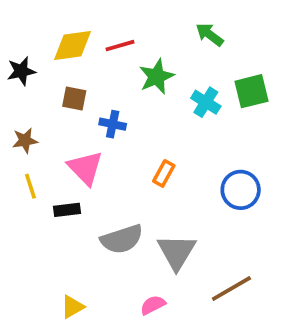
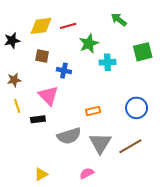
cyan cross: (206, 102) -> (107, 62), moved, turned -35
orange rectangle: (164, 173) -> (93, 111), moved, turned 48
brown line: (231, 289) -> (130, 146), moved

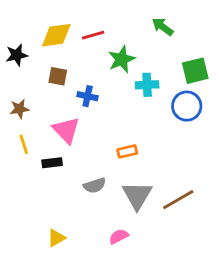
blue circle: (137, 108) -> (187, 106), moved
gray semicircle: (69, 136) -> (95, 185), size x0.7

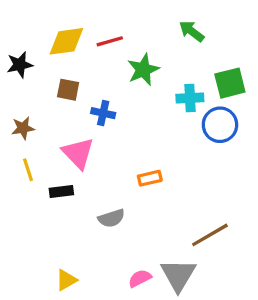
cyan cross: (147, 85) -> (190, 98), moved
gray triangle: (137, 195) -> (178, 275), moved

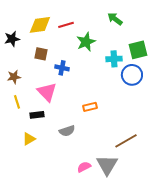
yellow triangle: (66, 280) -> (29, 139), moved

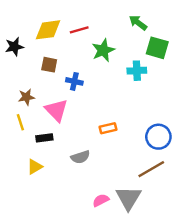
green square: (138, 50) -> (157, 48), moved, turned 30
blue circle: (132, 75) -> (158, 137), moved
brown star: (14, 77) -> (26, 97), moved

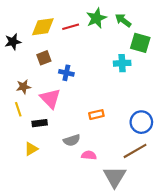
green star: (103, 50) -> (96, 18), moved
brown square: (49, 65) -> (44, 58), turned -32
pink semicircle: (101, 200) -> (89, 155), moved, turned 32

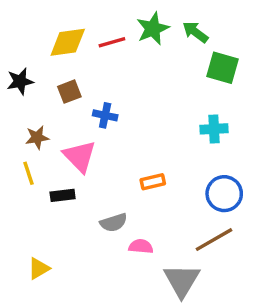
black star: (13, 42) -> (20, 81), moved
cyan cross: (122, 63) -> (214, 129), moved
yellow triangle: (31, 149) -> (39, 268), moved

